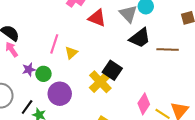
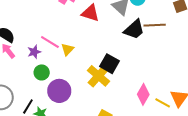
pink line: (54, 44) -> (50, 42), turned -72
brown line: (168, 49) -> (155, 25), moved
purple star: (29, 70) -> (34, 52), moved

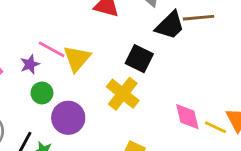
yellow triangle: (67, 49) -> (77, 58), size x1.5
black square: (109, 64) -> (139, 59), moved
pink diamond: (143, 94) -> (187, 117), turned -40

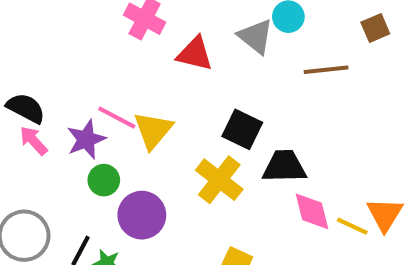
black trapezoid: (170, 25) -> (284, 166), moved, turned -136
purple star: (30, 64) -> (86, 139), size x1.4

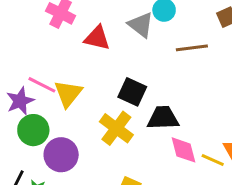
green circle: (104, 180) -> (33, 130), size x1.4

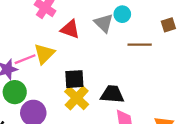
pink line: (42, 85) -> (25, 59), turned -55
black square: (132, 92) -> (74, 79), moved, turned -35
yellow triangle: (68, 93) -> (44, 54), moved

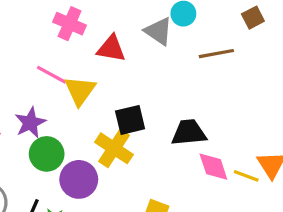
pink line: (25, 59) -> (52, 75), moved, turned 60
yellow cross: (77, 98) -> (114, 148), moved

